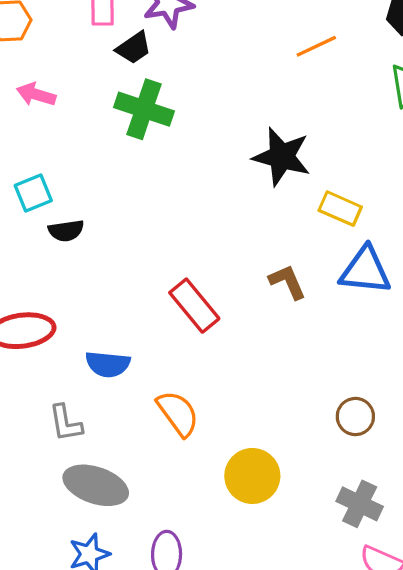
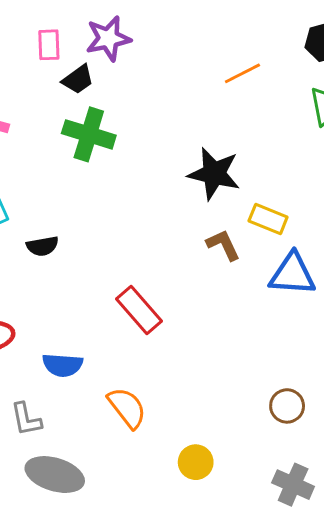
black semicircle: (66, 231) -> (42, 246), moved
brown L-shape: (287, 282) -> (223, 245), moved
yellow circle: (252, 476) -> (196, 462), size x0.7

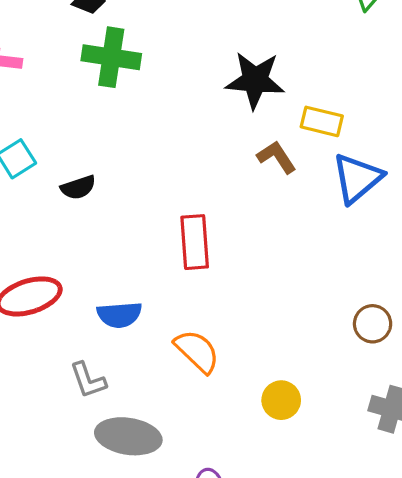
blue triangle: (292, 274) -> (357, 178), turned -36
red rectangle: (139, 310) -> (195, 242), turned 45

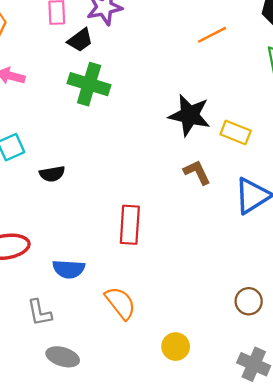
yellow rectangle: (322, 121) -> (236, 132), moved
gray ellipse: (128, 436) -> (63, 357), size x0.7

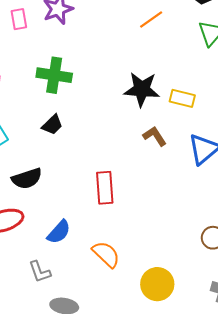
black trapezoid: (80, 40) -> (52, 125), moved
black semicircle: (52, 174) -> (27, 179), moved, size x1.4
blue semicircle: (69, 269) -> (59, 232), turned -44
yellow circle: (176, 347) -> (157, 284), size x1.4

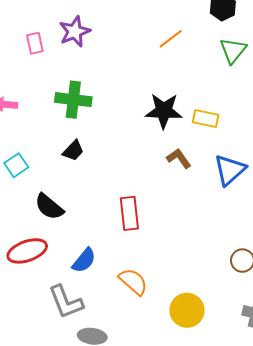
black semicircle: (27, 179) -> (49, 207), turned 60
gray L-shape: (40, 272) -> (66, 302), size x1.5

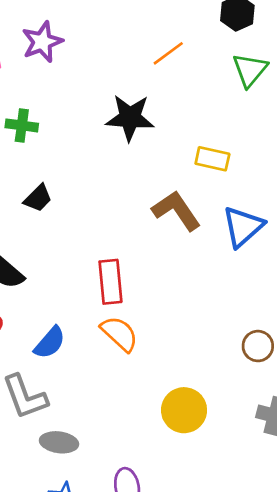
green cross: (73, 100) -> (22, 125), moved, size x0.7
black star: (164, 111) -> (130, 118), moved
brown L-shape: (179, 158) -> (176, 211), size x1.5
orange semicircle: (133, 282) -> (119, 334), moved

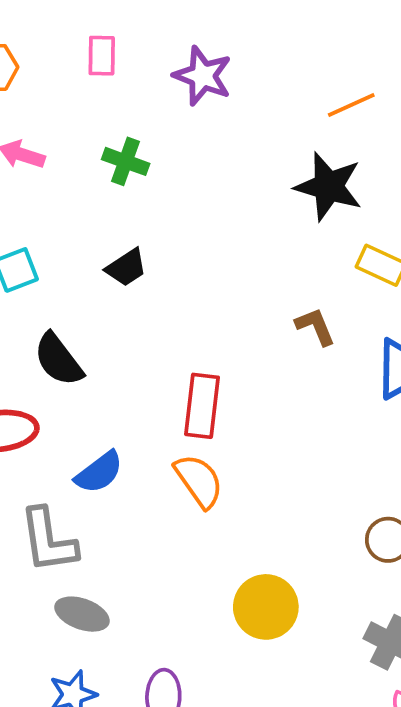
purple star: (42, 42) -> (203, 76), moved, turned 30
black star: (130, 118) -> (328, 186), moved
brown L-shape: (176, 211) -> (315, 327), size x0.6

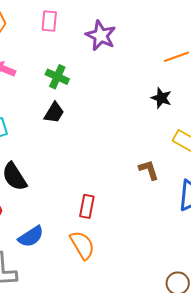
black star: (328, 186) -> (161, 98), size x0.6
black trapezoid: (126, 268) -> (54, 113), moved, turned -30
red rectangle: (202, 406) -> (87, 206), size x0.7

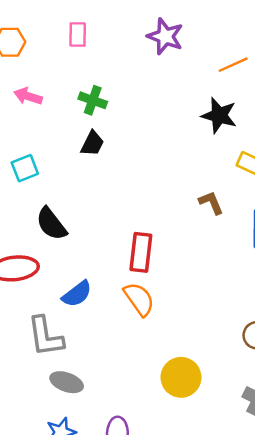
purple star: (101, 36) -> (165, 36), moved
black star: (161, 98) -> (219, 115), size x1.4
red rectangle: (87, 206) -> (141, 252), size x1.4

